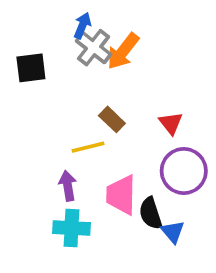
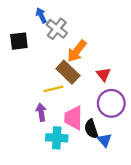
blue arrow: (82, 26) -> (41, 15), moved, turned -48
orange arrow: (123, 51) -> (77, 51), moved
brown rectangle: (112, 119) -> (68, 72), size x1.5
cyan cross: (71, 228) -> (57, 138), moved

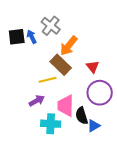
blue arrow: (41, 15) -> (32, 37), moved
purple arrow: (41, 112) -> (37, 101), turned 70
blue triangle: (105, 140) -> (94, 126), turned 40

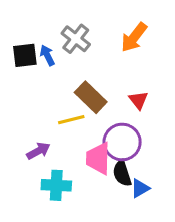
orange arrow: (69, 46) -> (134, 37), moved
purple circle: (100, 93) -> (122, 142), moved
purple arrow: (37, 101) -> (38, 151), moved
cyan cross: (51, 124) -> (56, 185), moved

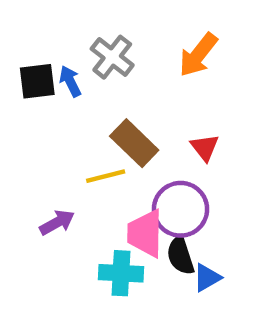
cyan cross: (56, 185) -> (121, 273), moved

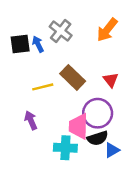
yellow line: (106, 176) -> (43, 87), moved
purple arrow: (57, 222) -> (31, 120), turned -84
black semicircle: (181, 256) -> (98, 138), turned -90

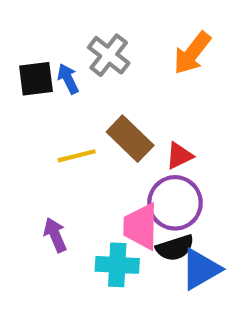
red triangle: (111, 80) -> (179, 156), moved, turned 42
purple arrow: (31, 120) -> (55, 235), moved
blue triangle: (112, 150) -> (201, 269), size x1.5

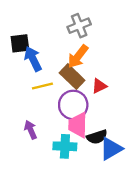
orange arrow: (192, 53) -> (78, 56), moved
gray cross: (109, 55) -> (79, 26), moved, turned 30
blue arrow: (68, 79) -> (33, 59), moved, size x1.5
purple circle: (175, 203) -> (73, 105), moved

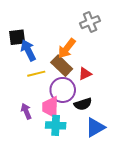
gray cross: (79, 26) -> (90, 22), moved
pink trapezoid: (78, 125) -> (51, 107), moved
black semicircle: (97, 137) -> (83, 104), moved

